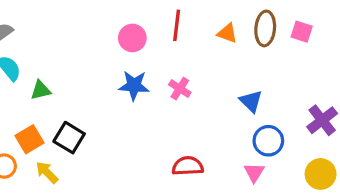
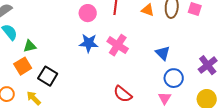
pink cross: (180, 89) -> (118, 45), size x1.5
orange square: (30, 139) -> (23, 66), moved
red semicircle: (188, 166) -> (123, 94), turned -138

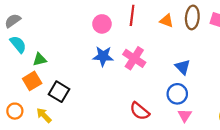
blue circle: (174, 78) -> (177, 94), moved

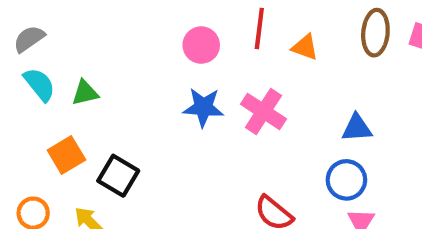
orange triangle: (167, 21) -> (305, 47), moved
green triangle: (40, 59) -> (85, 93), moved
blue triangle: (183, 67) -> (357, 128), turned -49

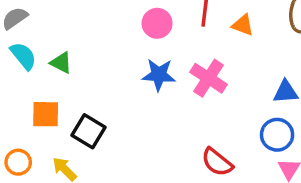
green triangle: (85, 93) -> (61, 63), turned 40
orange square: (66, 155) -> (46, 114), turned 32

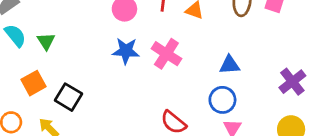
green triangle: (61, 63) -> (46, 41), turned 30
orange square: (46, 114) -> (33, 83), turned -30

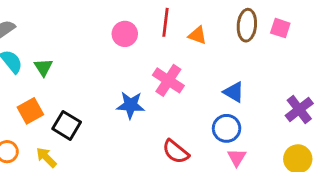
blue star: (126, 51) -> (131, 105), moved
blue triangle: (229, 65) -> (234, 92), turned 35

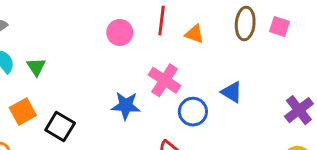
blue circle: (227, 128) -> (193, 112), moved

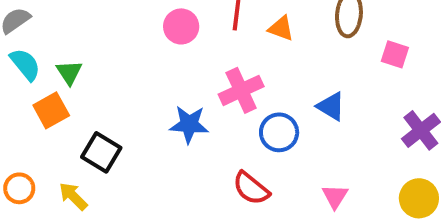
pink square: (279, 27) -> (395, 54), moved
pink cross: (165, 80) -> (241, 90), turned 32
orange square: (23, 112) -> (51, 110), moved

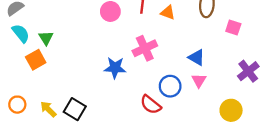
blue circle: (279, 132) -> (170, 86), moved
black square: (101, 152) -> (75, 109), moved
pink triangle: (335, 196) -> (199, 80), moved
yellow circle: (419, 198) -> (231, 110), moved

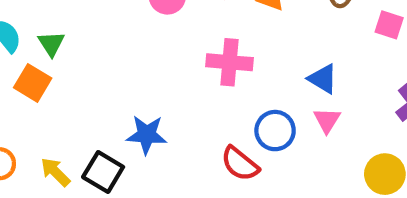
pink cross: (145, 48) -> (229, 62), turned 30
orange square: (36, 60) -> (33, 83), turned -30
blue star: (115, 68) -> (147, 135), moved

